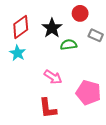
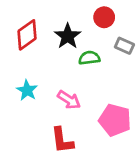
cyan star: (18, 53) -> (27, 90), moved

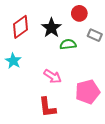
cyan star: (27, 90) -> (13, 61), moved
pink pentagon: (115, 120) -> (88, 92), turned -30

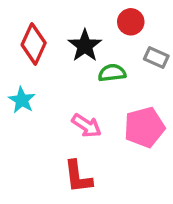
red diamond: (21, 27) -> (34, 44), turned -30
pink pentagon: (88, 92) -> (144, 127), moved

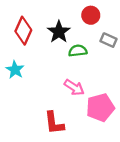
pink arrow: (86, 126) -> (74, 87), moved
pink pentagon: (144, 127) -> (100, 108), moved

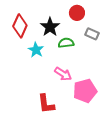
cyan star: (15, 70) -> (36, 50), moved

